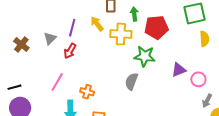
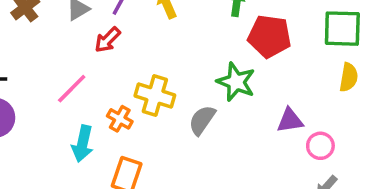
yellow cross: (121, 34) -> (155, 96), moved

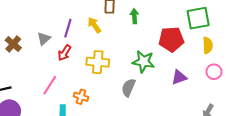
red pentagon: (269, 36) -> (171, 39), moved
yellow cross: (155, 96) -> (98, 62), moved
pink circle: (320, 146) -> (214, 72), moved

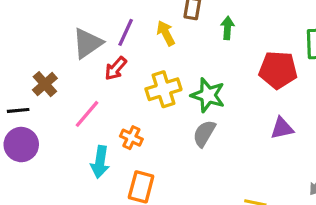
gray triangle: (44, 39) -> (88, 43), size x1.5
brown cross: (13, 44) -> (45, 84), moved
yellow cross: (98, 62) -> (163, 89), turned -30
green star: (143, 62) -> (208, 95), moved

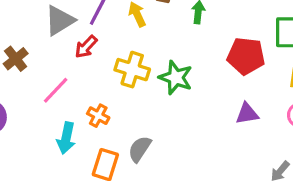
yellow cross: (163, 89) -> (132, 70), turned 32
gray semicircle: (204, 133) -> (140, 149), moved

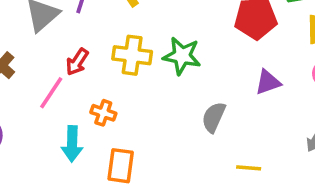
red arrow: (86, 47) -> (77, 62), moved
gray semicircle: (140, 149) -> (214, 117), moved

